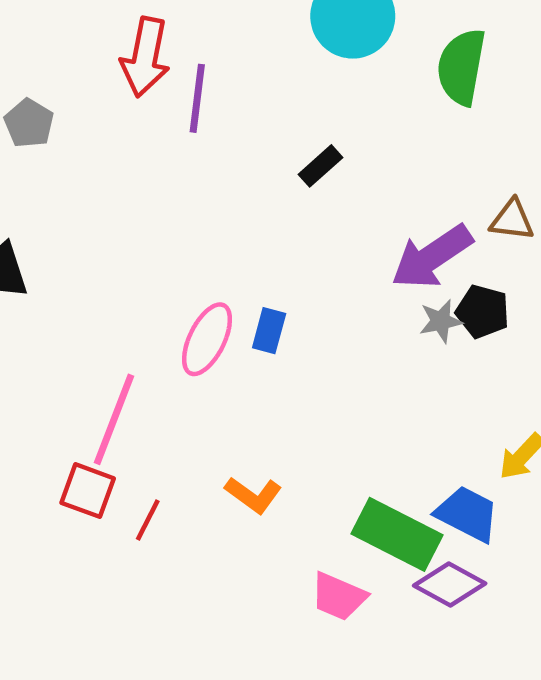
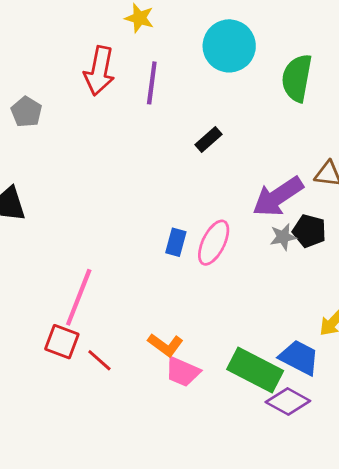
purple line: (197, 98) -> (152, 83), moved
pink ellipse: (207, 339) -> (214, 243), moved
red line: (148, 520) -> (99, 360), turned -76
pink trapezoid: (339, 596) -> (183, 372), moved

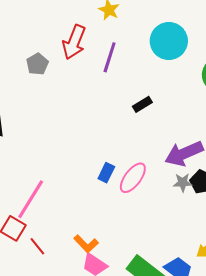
gray pentagon: (26, 112) -> (37, 64), moved

